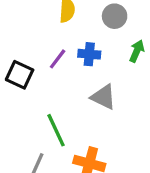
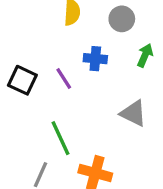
purple line: (58, 59) -> (64, 79), moved, turned -70
gray triangle: (103, 97) -> (133, 113), moved

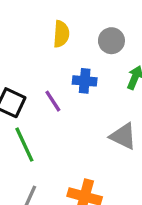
green line: (60, 138) -> (24, 145), moved

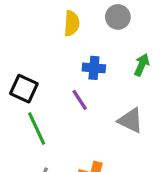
gray circle: (111, 41) -> (118, 17), moved
purple line: (53, 101) -> (80, 100), moved

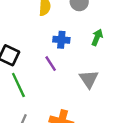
gray triangle: (131, 120) -> (89, 79), turned 30

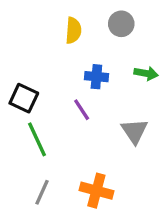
green arrow: (97, 37) -> (146, 73), turned 77

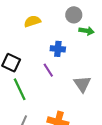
yellow semicircle: (73, 30) -> (32, 21), moved, turned -112
green arrow: (146, 73) -> (87, 31), moved

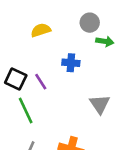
purple line: (48, 70) -> (41, 82), moved

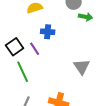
blue cross: (71, 63) -> (48, 32), moved
black square: (16, 79) -> (15, 47), turned 30

